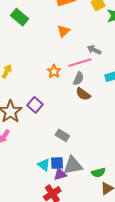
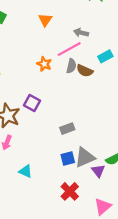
brown semicircle: (83, 94) -> (85, 71), moved
gray rectangle: (62, 135) -> (67, 129), turned -40
cyan triangle: (44, 165) -> (25, 171), moved
purple triangle: (60, 174) -> (98, 171), moved, turned -40

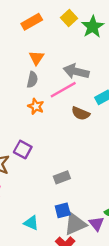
gray arrow: (81, 33) -> (76, 71), size x1.5
gray semicircle: (71, 66) -> (32, 80), moved
gray triangle: (85, 157) -> (75, 224), moved
cyan triangle: (25, 171) -> (31, 223), moved

